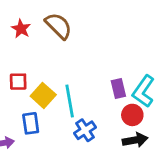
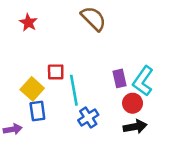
brown semicircle: (59, 26) -> (93, 19), moved
red square: (18, 82) -> (56, 72), moved
yellow square: (43, 95) -> (32, 89), moved

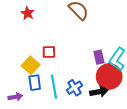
cyan line: (74, 90) -> (54, 87), moved
red circle: (133, 103) -> (109, 76), size x1.6
black arrow: (135, 127) -> (99, 92), moved

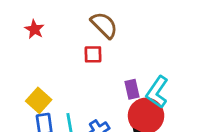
red square: (49, 52) -> (93, 54), moved

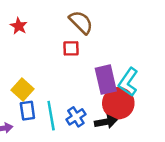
purple rectangle: (132, 89) -> (106, 80), size x1.6

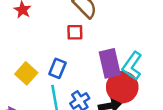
blue rectangle: (27, 111) -> (57, 68), moved, turned 30

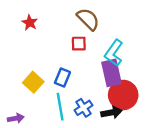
cyan L-shape: (132, 66) -> (114, 53), moved

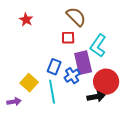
purple rectangle: (111, 73) -> (83, 63), moved
yellow square: (33, 82) -> (29, 83), moved
blue cross: (83, 108) -> (72, 76), moved

